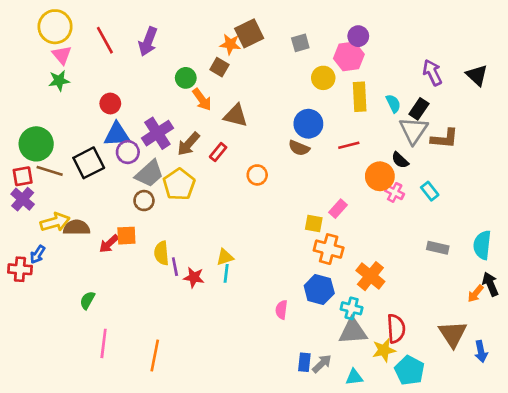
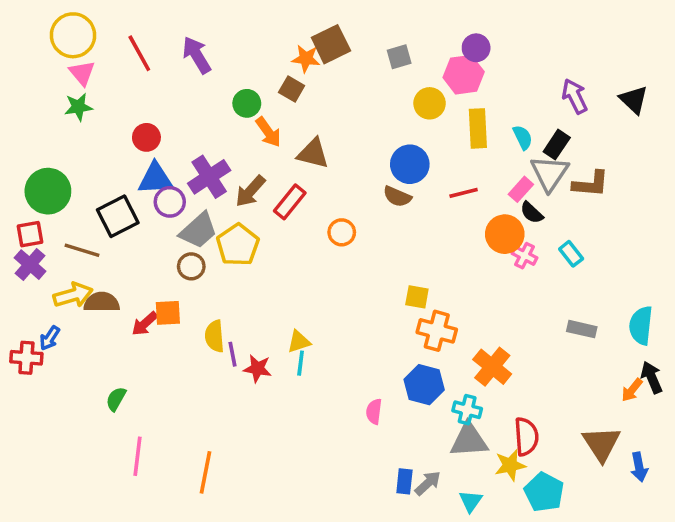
purple arrow: (148, 42) -> (197, 55), turned 128
red rectangle: (218, 152) -> (290, 202), size x1.4
brown line: (50, 171) -> (82, 250), moved
pink rectangle: (338, 209) -> (521, 189), moved
cyan triangle: (354, 377) -> (471, 501), turned -48

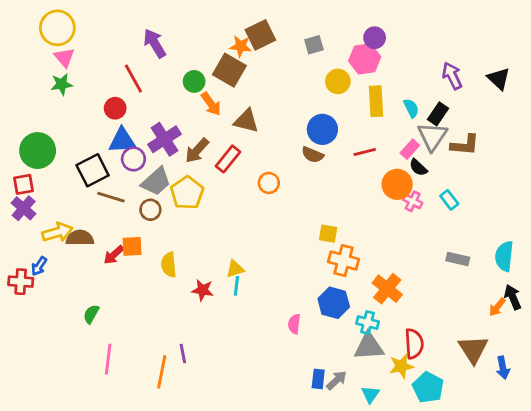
red line: (139, 53) -> (133, 79), moved
brown square: (292, 89) -> (229, 70), size x1.6
brown line: (82, 250) -> (111, 197), moved
purple line: (232, 354) -> (183, 354), moved

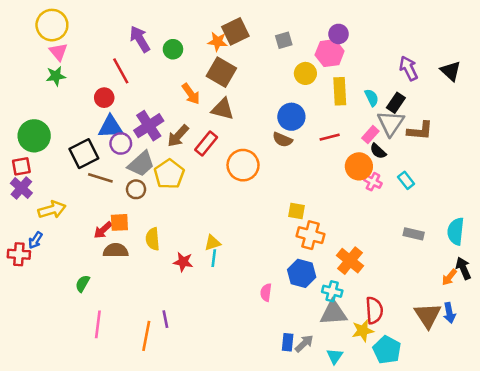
brown square: (229, 70) -> (221, 72), moved
green circle: (194, 81) -> (173, 49), moved
orange circle: (269, 183) -> (243, 165), size x1.6
brown semicircle: (80, 238) -> (116, 250), moved
blue arrow: (503, 368) -> (449, 313), moved

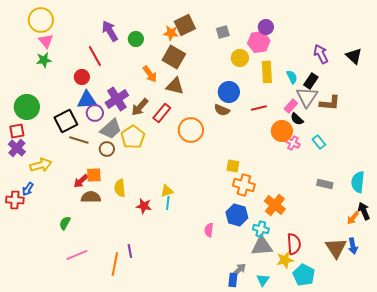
pink line: (98, 324) -> (77, 255), turned 60
blue rectangle: (288, 342) -> (233, 280), moved

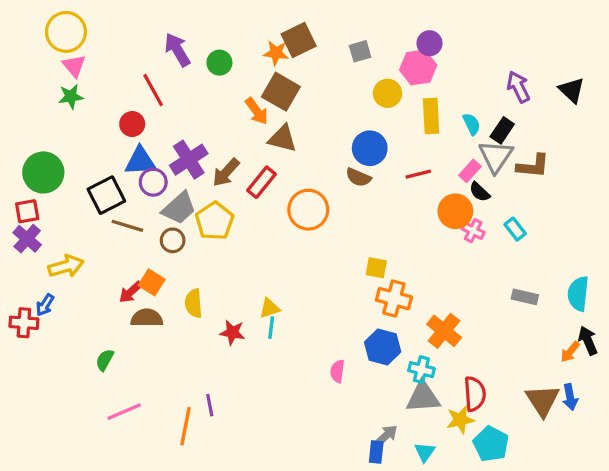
orange arrow: (150, 74) -> (257, 111), moved
orange square: (94, 175) -> (152, 282), turned 35

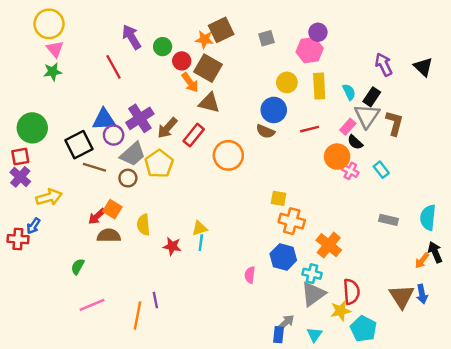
yellow circle: (387, 93) -> (287, 82), moved
red circle: (132, 124) -> (182, 61), moved
brown L-shape: (533, 166) -> (394, 123), turned -80
gray triangle: (423, 397) -> (313, 294), turned -32

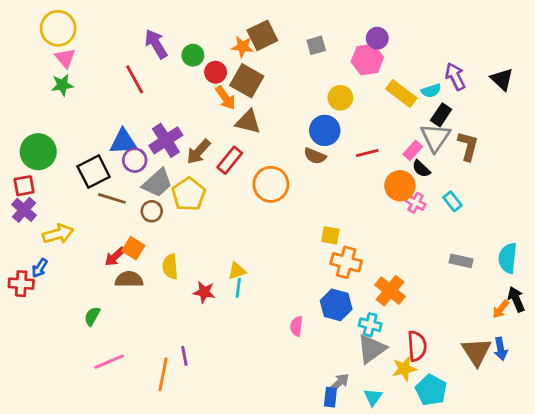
yellow rectangle: (319, 86) -> (401, 94), moved, turned -50
cyan semicircle: (349, 92) -> (431, 91), moved, turned 98

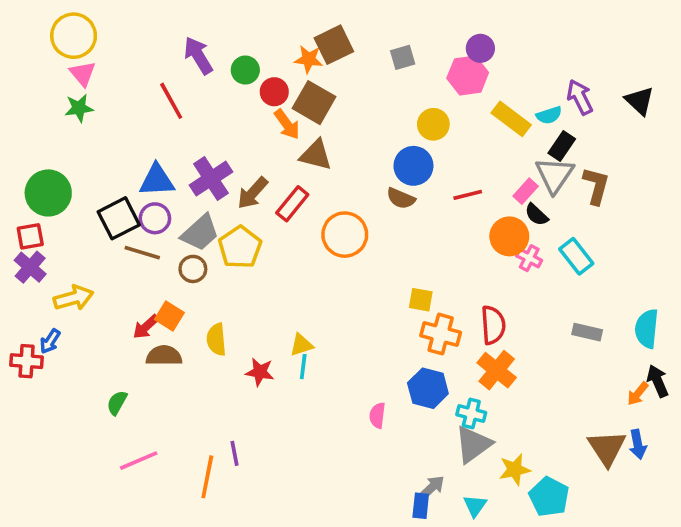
purple circle: (135, 160) -> (155, 218), moved
cyan rectangle: (452, 201) -> (576, 256), size x1.4
red semicircle: (417, 346) -> (493, 325), moved

